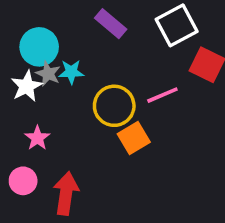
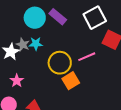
cyan circle: (39, 47) -> (35, 18), moved

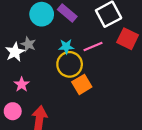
cyan star: (36, 44) -> (66, 47), moved
pink line: (87, 57) -> (93, 47), moved

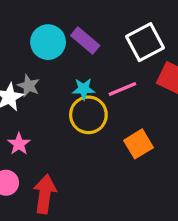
orange square: (82, 84) -> (139, 144), moved

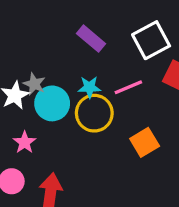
cyan circle: (48, 42) -> (52, 103), moved

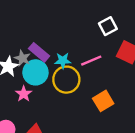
purple rectangle: (91, 39) -> (39, 52), moved
white square: (151, 40) -> (108, 26), size x0.7
pink star: (25, 142) -> (24, 94), moved

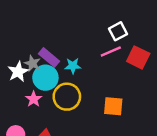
pink line: (91, 61) -> (111, 51), moved
yellow circle: (66, 80) -> (67, 97), moved
orange square: (103, 101) -> (113, 106), turned 36

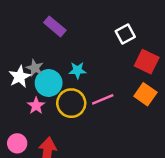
pink line: (111, 51) -> (103, 99), moved
purple rectangle: (49, 57) -> (55, 26), moved
orange square: (113, 106) -> (145, 94), moved, turned 30

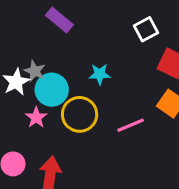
cyan star: (78, 70) -> (100, 74), moved
pink line: (103, 99) -> (131, 125), moved

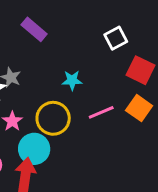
cyan circle: (52, 90) -> (34, 149), moved
pink line: (131, 125) -> (101, 112), moved

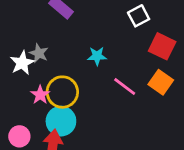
pink line: (101, 112) -> (125, 86), turned 60
yellow circle: (53, 118) -> (62, 92), moved

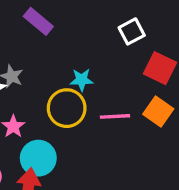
pink line: (125, 86) -> (115, 116), turned -40
yellow circle: (62, 92) -> (67, 108), moved

